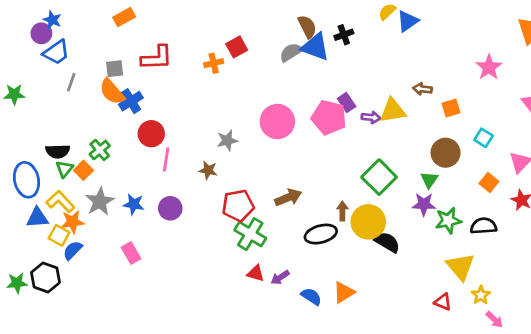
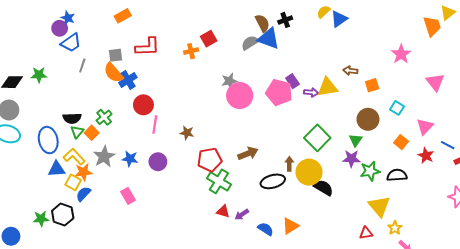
black cross: (344, 35) -> (285, 20), moved
gray star: (227, 140) -> (229, 81), moved
red triangle: (443, 302) -> (366, 233), turned -32

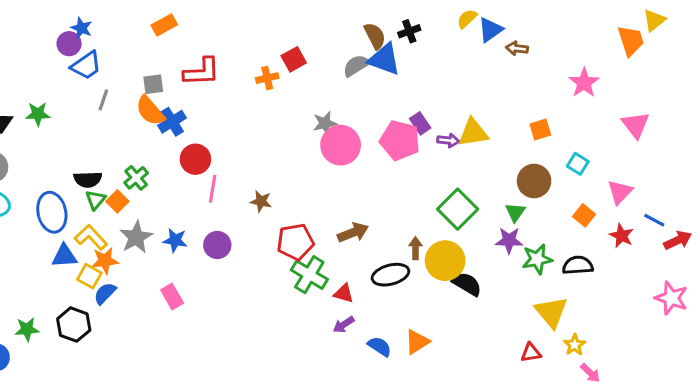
brown arrow: (350, 71) -> (517, 48), moved
red triangle: (223, 211) -> (344, 293), moved
green star: (41, 219) -> (27, 329), moved

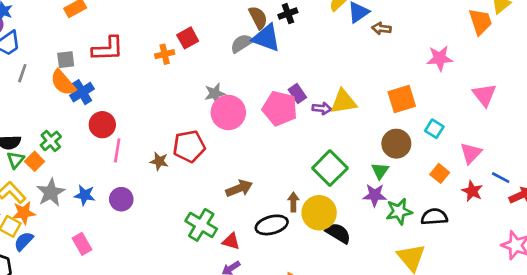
pink star: (584, 83) -> (440, 58), turned 30
orange square: (540, 130) -> (402, 99), size x1.5
red pentagon: (295, 242) -> (189, 146), moved

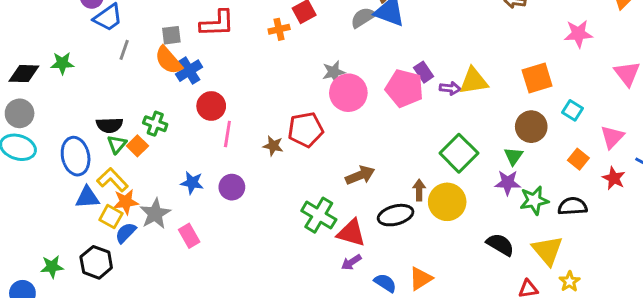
green cross: (51, 141) -> (155, 124), turned -30
gray star: (51, 192) -> (155, 214), moved
black semicircle: (338, 233) -> (500, 245), moved
red triangle: (231, 241) -> (351, 233), size x1.5

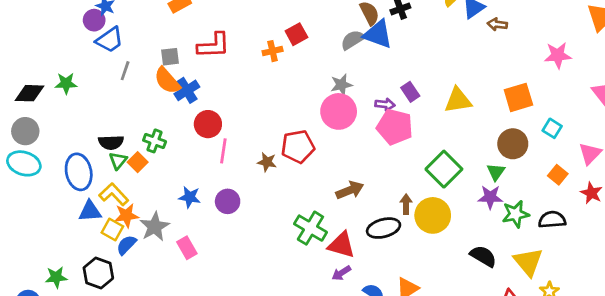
gray star: (334, 72) -> (341, 85), moved
pink pentagon: (404, 88) -> (395, 127), moved
purple arrow: (450, 88) -> (385, 104), moved

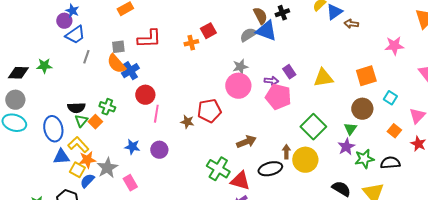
purple star: (490, 197) -> (346, 147), turned -30

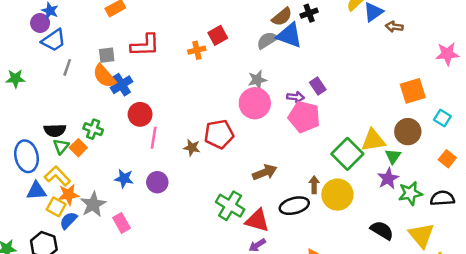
brown semicircle: (260, 16) -> (282, 17), turned 78
yellow triangle: (323, 78) -> (373, 140), moved

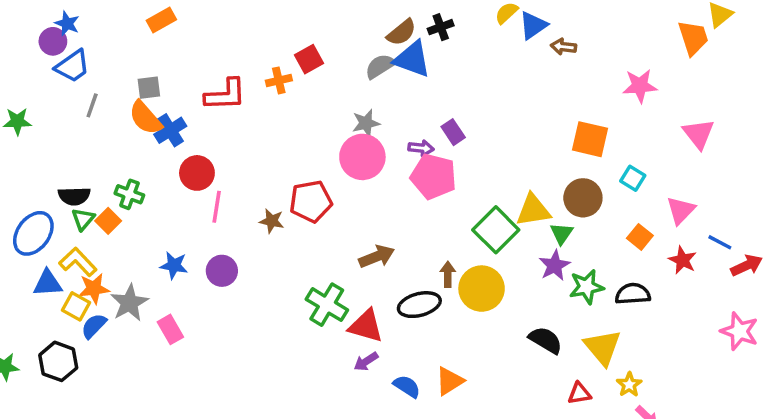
red L-shape: (145, 45) -> (225, 95), moved
orange square: (413, 91) -> (590, 139), turned 30
blue ellipse: (27, 156) -> (33, 233), turned 48

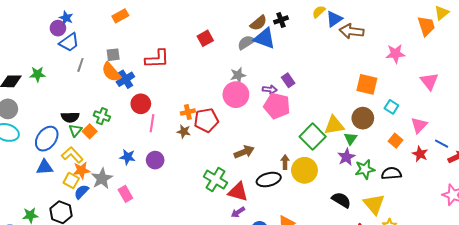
brown arrow: (563, 47) -> (352, 31), size x1.6
orange cross: (279, 80) -> (188, 112), moved
blue triangle: (48, 283) -> (45, 167), moved

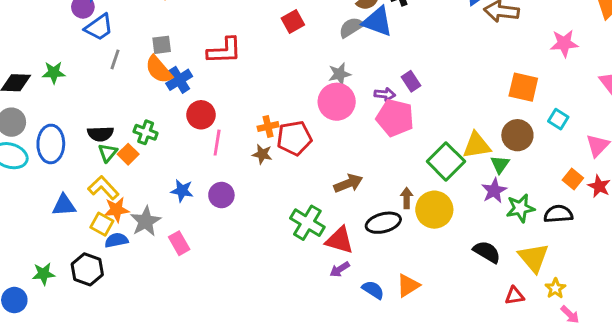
blue ellipse: (47, 139) -> (51, 144), moved, turned -35
orange square: (396, 141) -> (573, 179), moved
blue semicircle: (81, 192) -> (116, 240), turned 35

